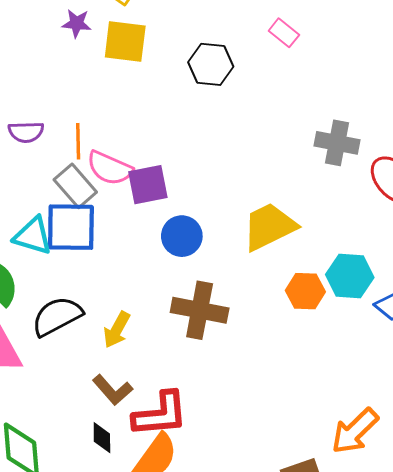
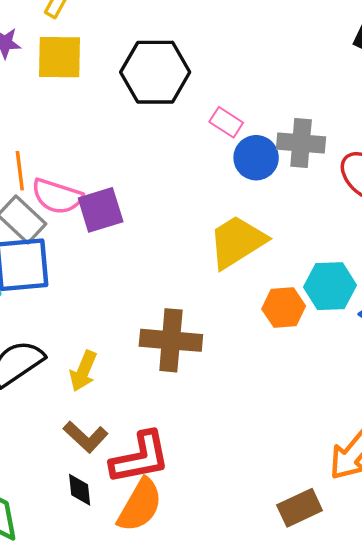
pink rectangle: (284, 33) -> (226, 122), moved
black hexagon: (211, 64) -> (155, 72), size x1.4
blue circle: (182, 236) -> (256, 158), moved

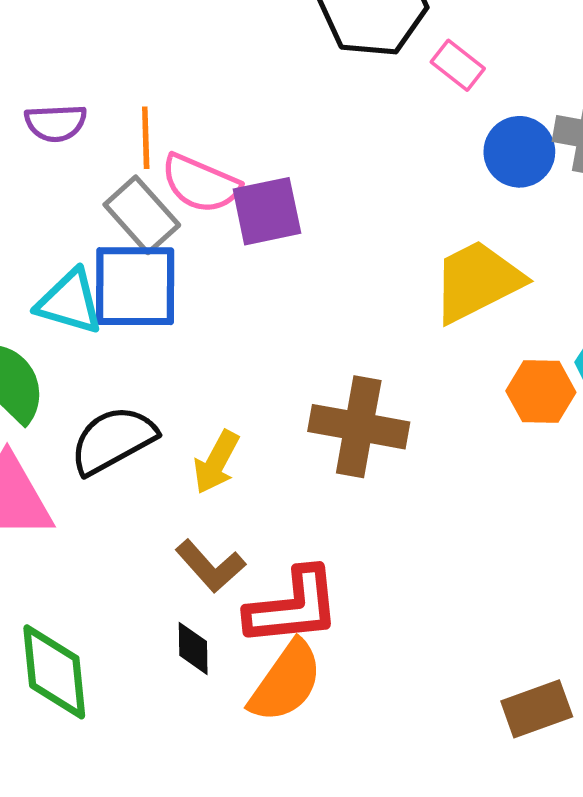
pink rectangle: (226, 122) -> (458, 65), moved

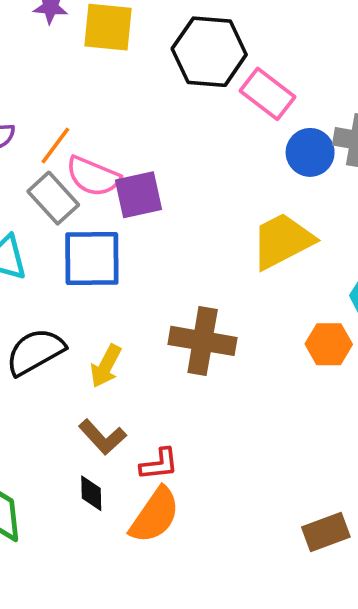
pink rectangle: (458, 65) -> (267, 94), size x1.5
orange line: (146, 138) -> (55, 145), turned 39
blue square: (135, 286) -> (92, 259), moved
orange hexagon: (541, 392) -> (329, 344), moved
red L-shape: (293, 607) -> (159, 464), size x0.6

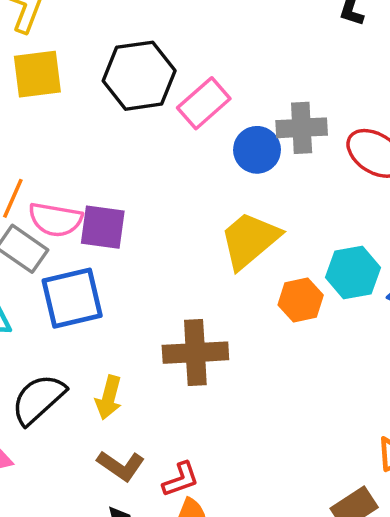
pink rectangle: (267, 94) -> (204, 103), turned -66
purple square: (138, 195) -> (103, 227), turned 33
orange hexagon: (329, 344) -> (301, 300), moved

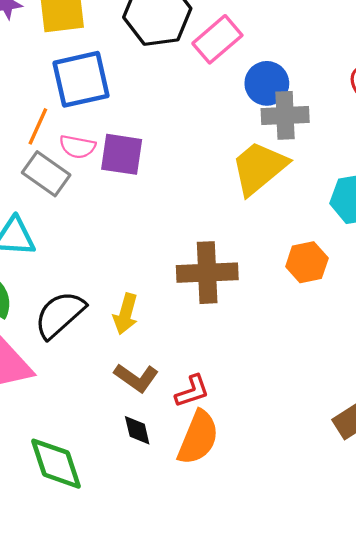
gray cross: (302, 128) -> (285, 115), moved
pink semicircle: (55, 220) -> (77, 147), size x0.7
blue square: (72, 298) -> (81, 79), moved
orange hexagon: (301, 300) -> (307, 262), moved

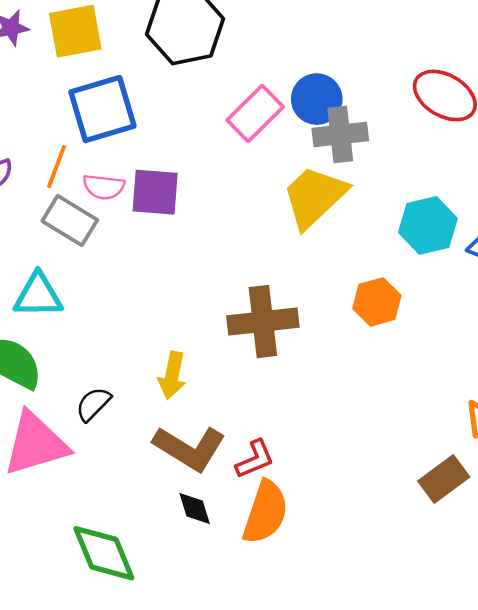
pink rectangle: (217, 39) -> (255, 113), moved
black semicircle: (60, 315) -> (93, 404), moved, size x0.6
brown L-shape: (136, 378) -> (190, 448), size x1.4

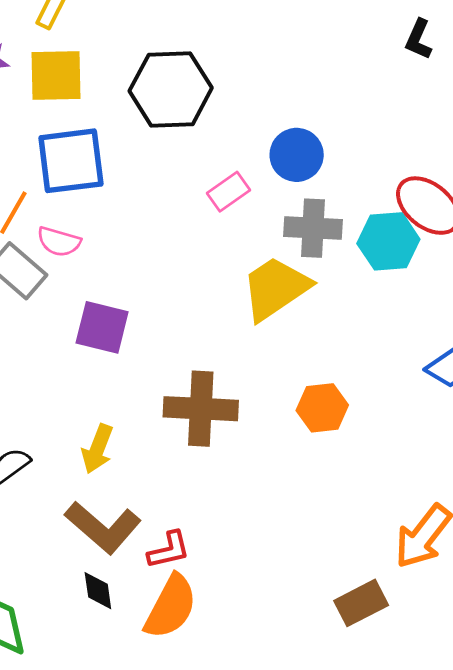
blue circle: (317, 99) -> (297, 155), moved
pink rectangle: (255, 113) -> (228, 192), size x0.7
purple square: (155, 192) -> (102, 327), moved
cyan hexagon: (428, 225) -> (388, 241), moved

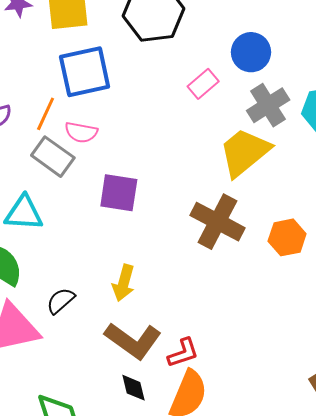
gray cross: (313, 228) -> (268, 105), turned -30
brown cross: (201, 409) -> (217, 222), moved, turned 30

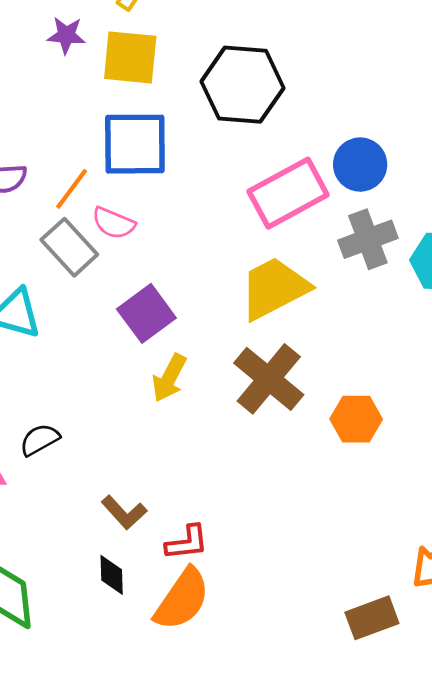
pink rectangle: (203, 84) -> (288, 193), size x1.8
yellow trapezoid: (244, 152) -> (274, 288), moved
purple square: (119, 193) -> (146, 313), turned 33
yellow arrow: (124, 283) -> (169, 378), moved
brown L-shape: (133, 341) -> (124, 512), size x0.6

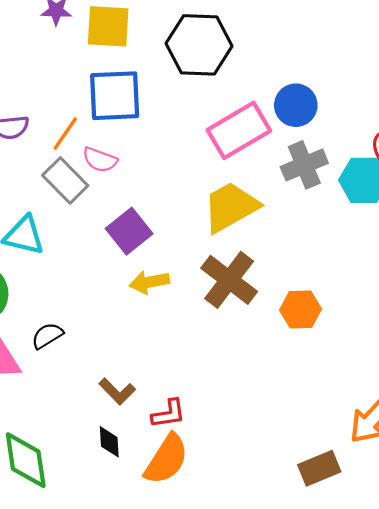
yellow arrow: (169, 378) -> (149, 282), turned 54

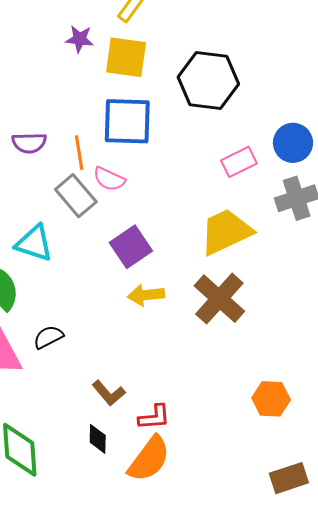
pink rectangle: (239, 130) -> (239, 162), size x0.6
orange line: (65, 134) -> (79, 153), turned -48
orange hexagon: (300, 309) -> (271, 399), moved

